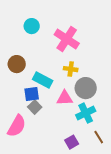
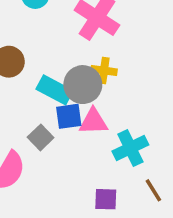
gray circle: (86, 88) -> (83, 85), moved
blue square: (32, 94) -> (69, 116), moved
purple square: (72, 142) -> (106, 199), turned 32

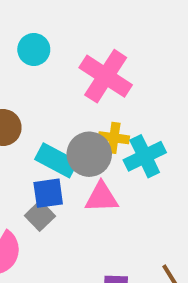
blue square: (69, 116) -> (48, 193), moved
cyan cross: (130, 148) -> (145, 156), moved

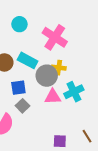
cyan cross: (145, 156) -> (74, 92), moved
cyan rectangle: (56, 160) -> (28, 60), moved
blue square: (48, 193) -> (18, 88), moved

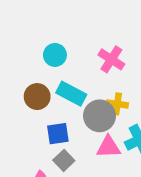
cyan circle: (19, 24) -> (55, 55), moved
pink cross: (55, 37) -> (111, 59), size x0.7

